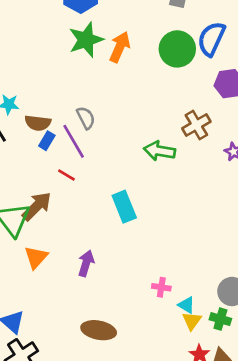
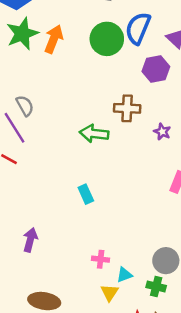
brown cross: (196, 125) -> (127, 108), turned 35
cyan rectangle: (124, 207) -> (86, 194), moved, size x0.7
cyan triangle: (186, 305) -> (124, 275), turned -49
yellow triangle: (192, 321) -> (110, 293), moved

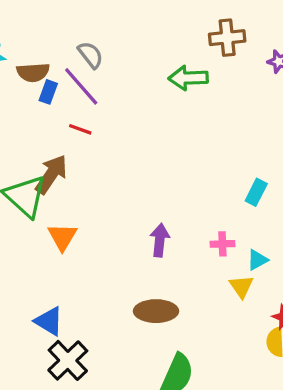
cyan rectangle: (86, 194) -> (256, 192), moved, turned 60
purple arrow: (30, 240) -> (160, 240), moved

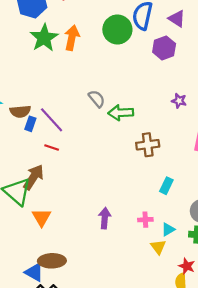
brown cross: (227, 38) -> (148, 145), moved
gray semicircle: (90, 55) -> (97, 99), moved
brown ellipse: (156, 311) -> (52, 261), moved

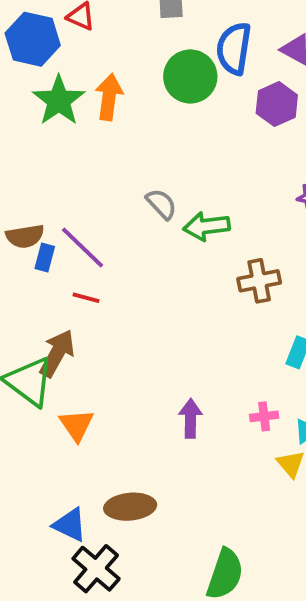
brown ellipse: (52, 261) -> (130, 507), moved

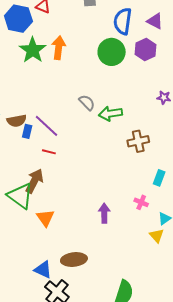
green circle: (190, 76) -> (112, 52), moved
pink cross: (264, 416) -> (141, 202), moved, turned 32

